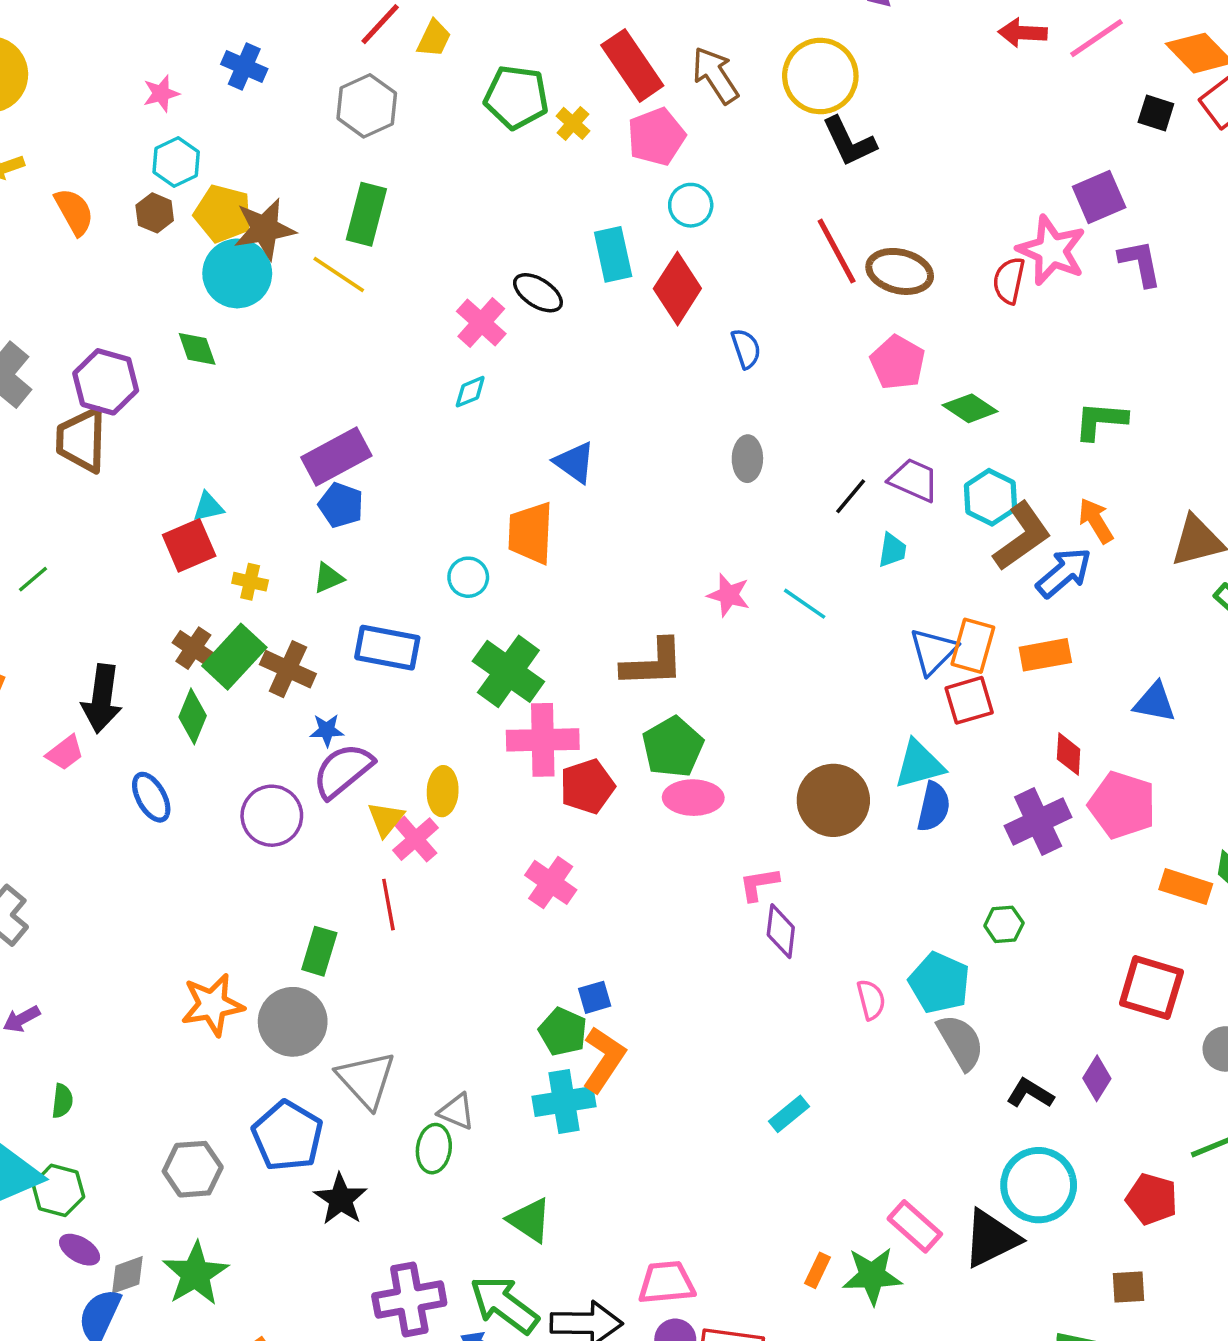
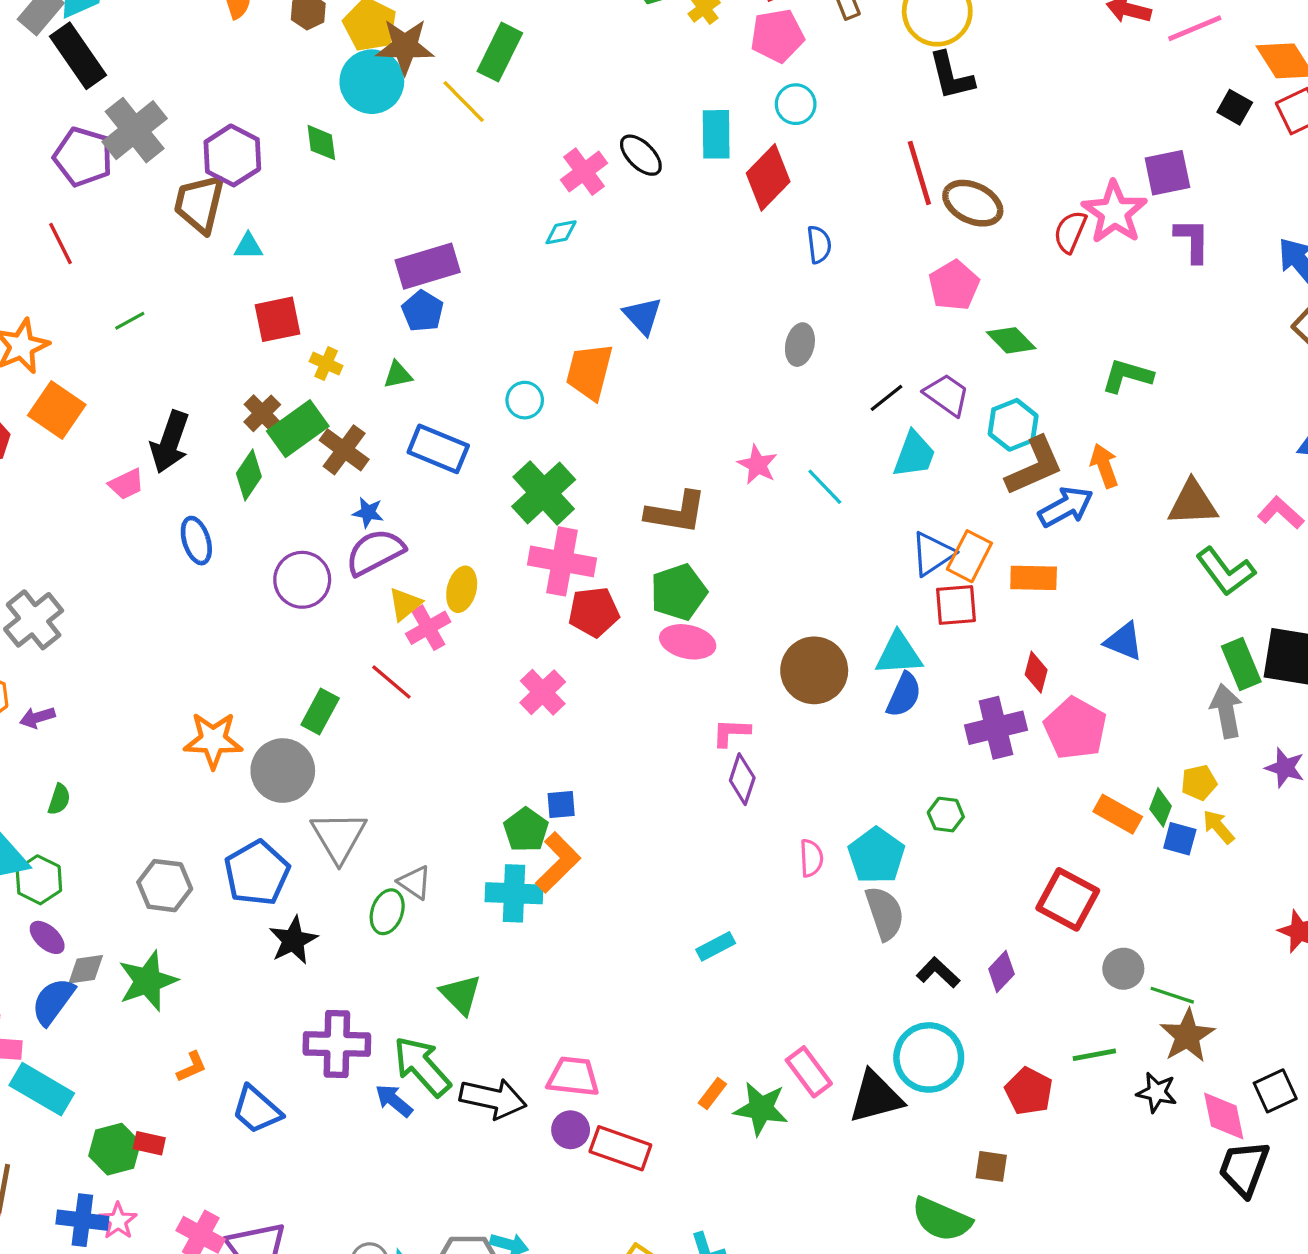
cyan triangle: (208, 507) -> (248, 246), moved
cyan trapezoid: (892, 550) -> (914, 454), size x1.5
red line: (388, 905) -> (391, 682), turned -51

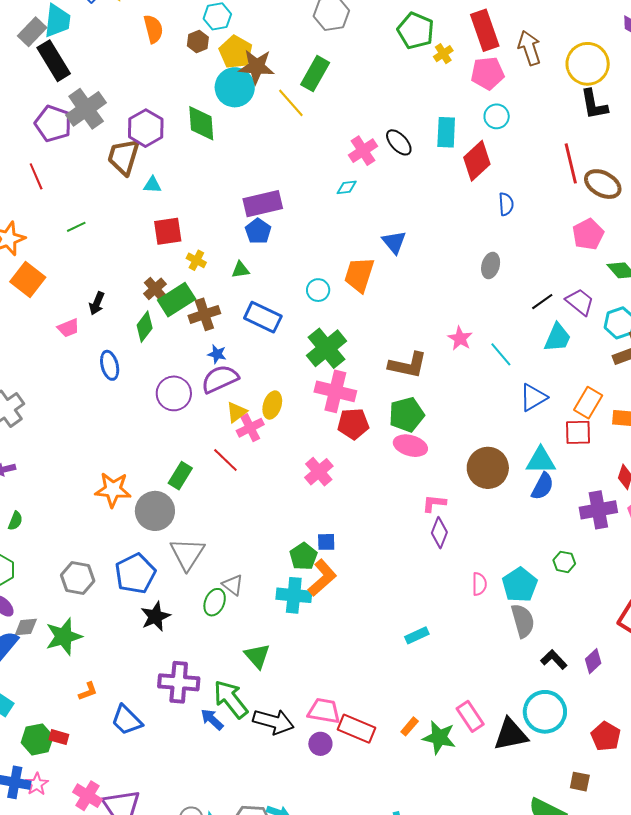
green diamond: (321, 143) -> (201, 123), size x1.5
black arrow: (170, 442) -> (97, 303), size x0.6
brown cross: (344, 450) -> (204, 314), turned 32
blue triangle: (932, 554) -> (533, 397), moved
red rectangle: (620, 1148) -> (356, 729), moved

